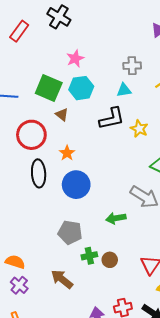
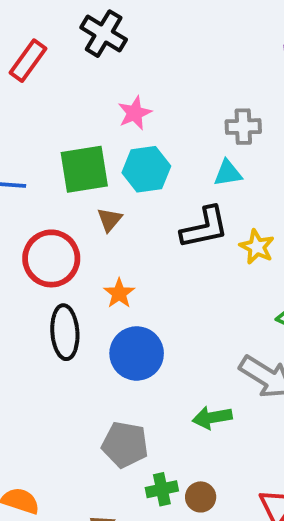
green square: (49, 88) -> (84, 169), turned -32
brown triangle: (62, 114) -> (109, 220), turned 32

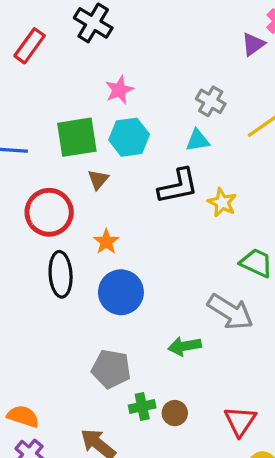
gray cross: (243, 127) -> (211, 101), turned 32

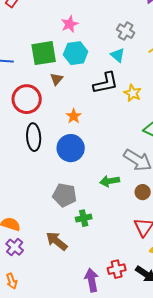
cyan triangle: (198, 140) -> (118, 55), turned 49
orange star: (106, 242) -> (74, 116), moved
brown circle: (175, 413) -> (143, 192), moved

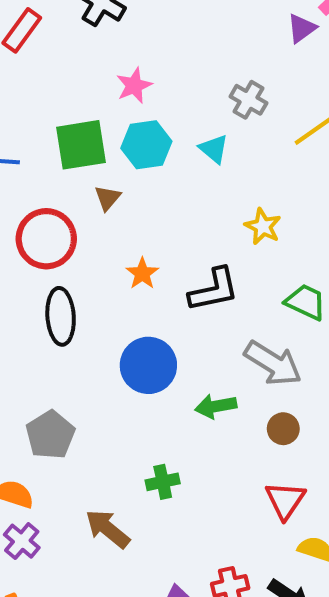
cyan triangle: (118, 55) -> (214, 149), moved
black L-shape: (106, 83) -> (214, 290), moved
blue circle: (71, 148) -> (148, 365), moved
gray pentagon: (65, 195) -> (50, 435), moved, turned 30

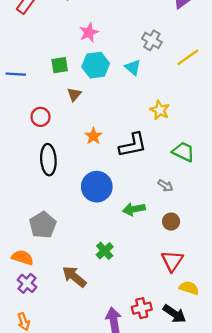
green square: (81, 145) -> (60, 65), size x0.6
red circle: (46, 239) -> (41, 117), size x0.6
gray arrow: (273, 363) -> (165, 186), size x0.5
green cross: (163, 482) -> (105, 251), turned -30

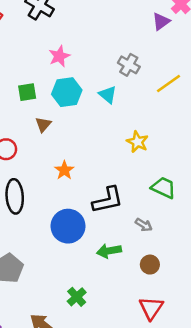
black L-shape: (133, 145) -> (108, 200), moved

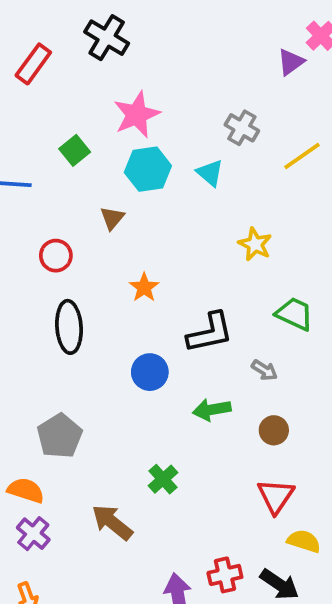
pink star: (59, 56) -> (137, 115), size x1.4
green square: (27, 92) -> (75, 150), moved, turned -30
blue circle: (68, 226) -> (150, 372), size x0.7

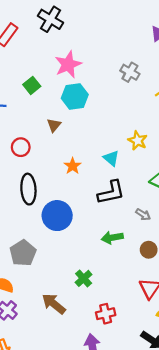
cyan triangle: (210, 173) -> (111, 158), moved
blue circle: (150, 372) -> (57, 216), moved, size x1.4
red cross: (225, 575) -> (106, 314), moved

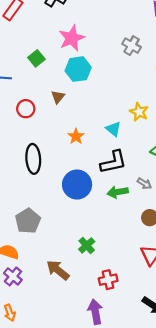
red circle: (21, 147) -> (26, 109), moved
blue circle: (57, 216) -> (77, 185), moved
green arrow: (112, 238) -> (118, 192), moved

